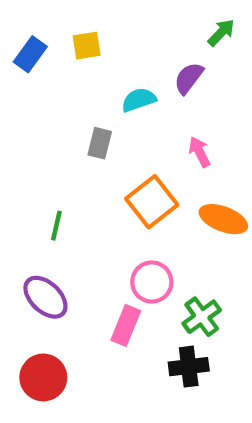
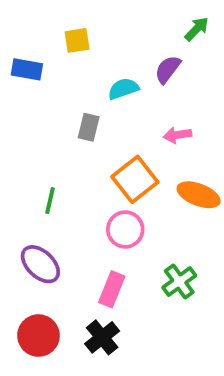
blue rectangle: (30, 54) -> (27, 69), moved, turned 64
pink arrow: (199, 152) -> (177, 135), turned -72
pink circle: (152, 282) -> (125, 229), moved
black cross: (189, 367) -> (102, 337), moved, turned -32

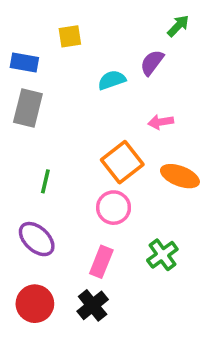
gray rectangle: (89, 127) -> (28, 108), moved, size x1.5

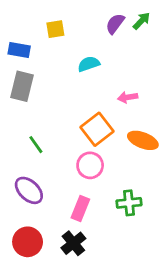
purple semicircle: (152, 63) -> (115, 24), moved
green line: (45, 181) -> (36, 145), turned -48
green cross: (162, 255) -> (129, 203), turned 30

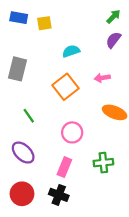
purple semicircle: (115, 24) -> (113, 40), moved
blue rectangle: (19, 50) -> (19, 18), moved
orange square: (97, 129) -> (65, 87), moved
black cross: (73, 243) -> (59, 195), turned -30

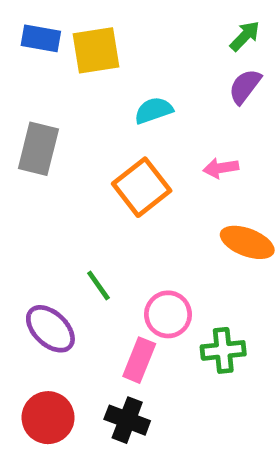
yellow square: (44, 23) -> (96, 50), size x1.5
green line: (29, 116) -> (98, 286), moved
pink circle: (72, 132) -> (168, 314), moved

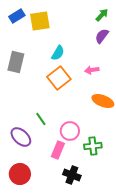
blue rectangle: (41, 38) -> (17, 16), turned -42
cyan semicircle: (154, 110) -> (58, 53), moved, turned 140
black cross: (127, 420) -> (72, 175), moved

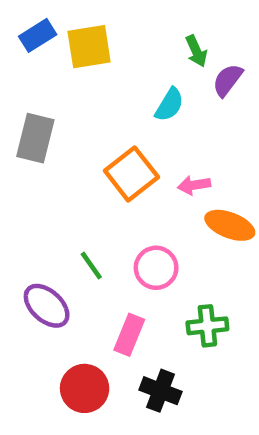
green arrow: (102, 15) -> (196, 51), moved, turned 112
cyan semicircle: (58, 53) -> (169, 105), moved
pink arrow: (92, 70) -> (194, 185), moved
pink circle: (70, 131) -> (156, 268), moved
red circle: (20, 174) -> (85, 388), moved

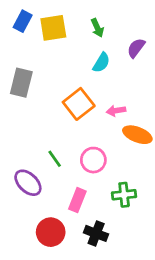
blue rectangle: (38, 35) -> (23, 21), turned -30
green arrow: (196, 51) -> (97, 28), moved

